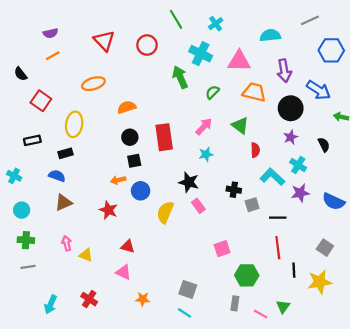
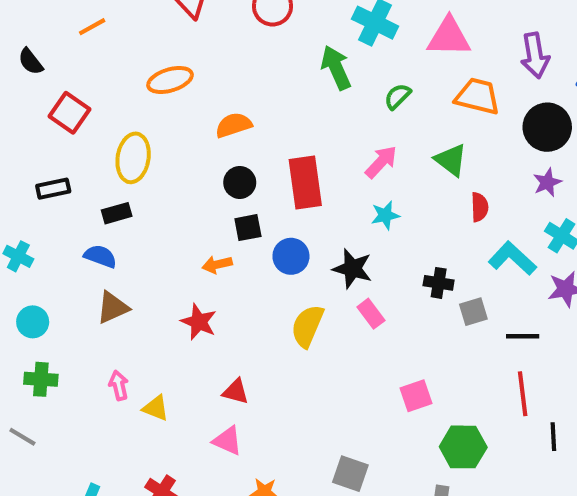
blue circle: (141, 191) -> (291, 256), moved
gray line: (28, 267) -> (22, 437), moved, turned 40

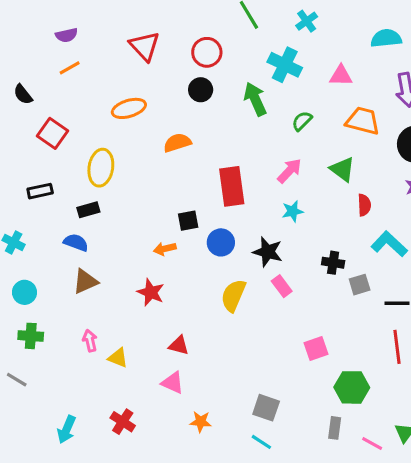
pink triangle: (449, 37) -> (341, 76), size x0.7
black circle: (240, 182) -> (201, 90), moved

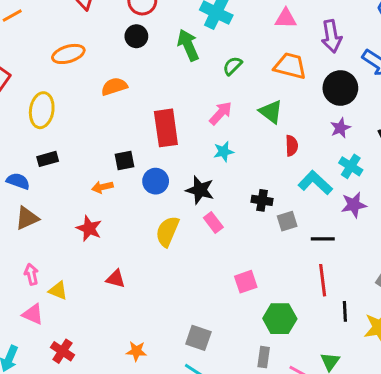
pink triangle: (341, 76) -> (286, 18), moved
black rectangle: (88, 210) -> (48, 159), moved
pink triangle: (173, 383) -> (33, 314), moved

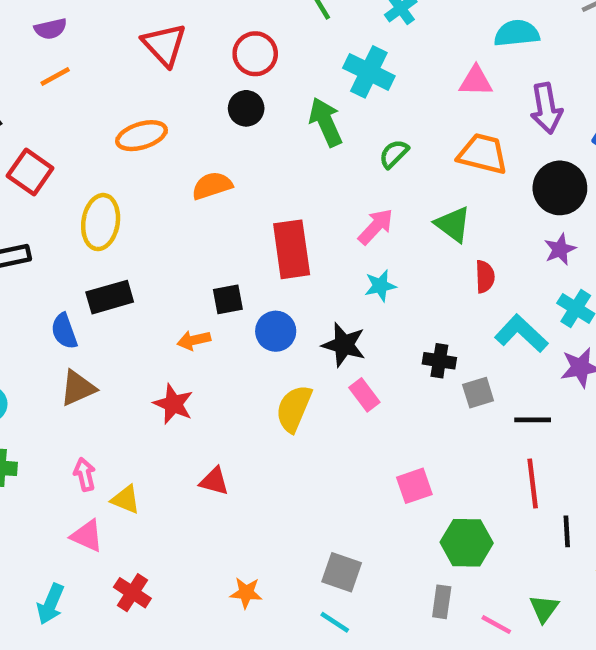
black rectangle: (48, 159) -> (110, 297), size x1.4
blue semicircle: (18, 181) -> (64, 331), turned -130

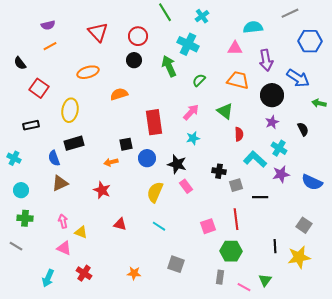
red line: (533, 484) -> (236, 219), moved
cyan line: (335, 622) -> (159, 226), moved

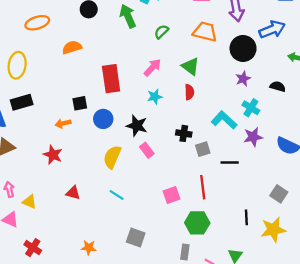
blue arrow: (298, 78) -> (272, 29), turned -55
black semicircle: (303, 129) -> (278, 86), turned -48
red semicircle: (239, 134) -> (189, 92), moved

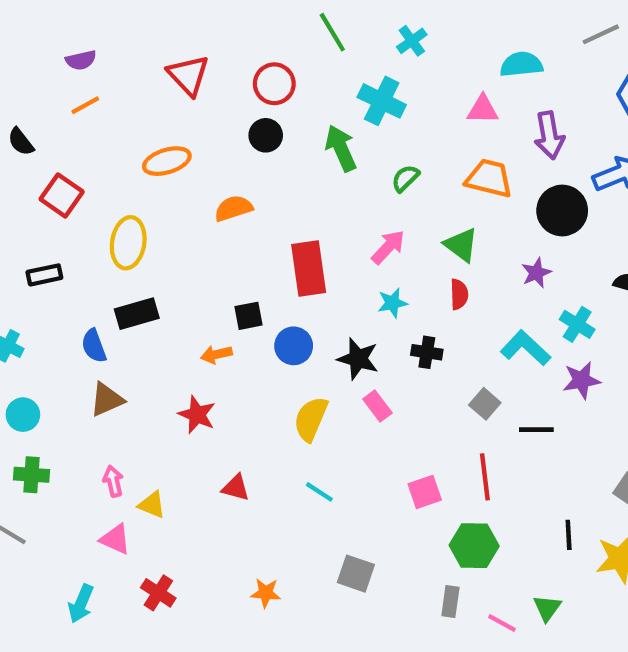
purple star: (243, 79) -> (536, 273), moved
black cross: (184, 133) -> (427, 352), moved
gray square: (203, 149) -> (485, 404), turned -32

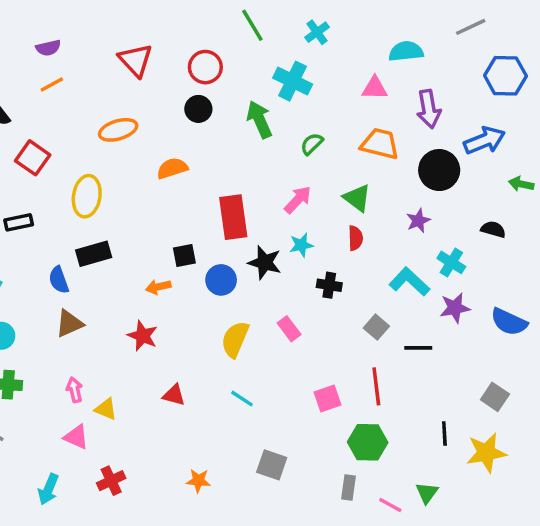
black star: (358, 359) -> (265, 262), moved
red cross: (158, 593) -> (111, 481), turned 32

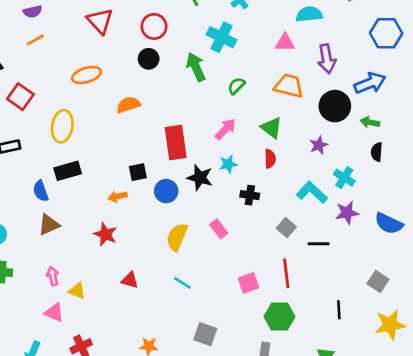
green arrow: (521, 184) -> (370, 122), moved
black semicircle: (493, 229) -> (377, 152), turned -102
yellow star: (486, 453) -> (390, 325), moved

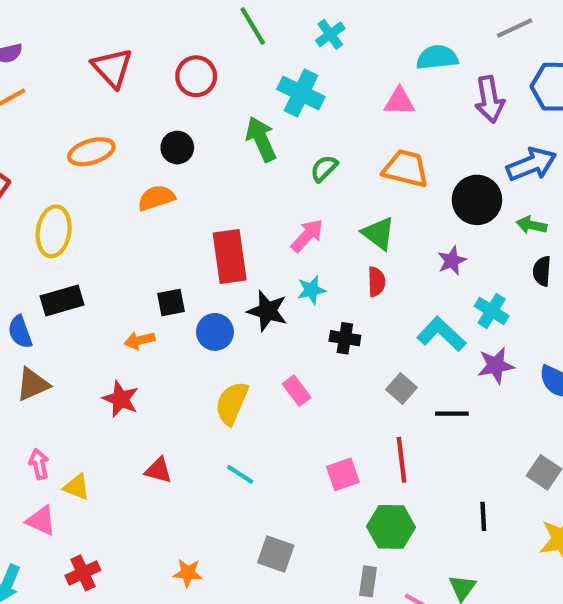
black circle: (149, 59) -> (177, 148), moved
purple arrow: (327, 59) -> (490, 99), moved

